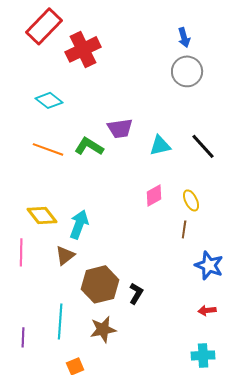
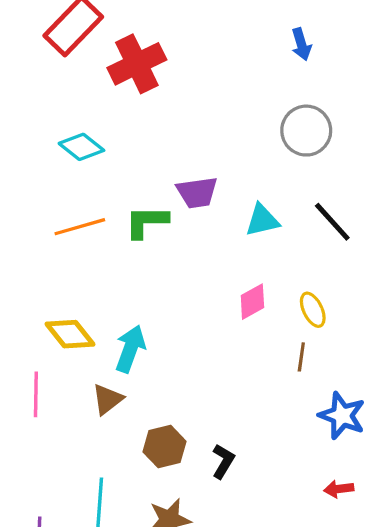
gray circle: (187, 71) -> (306, 131), moved
green L-shape: (89, 146) -> (147, 222), turned -32
orange line: (48, 149) -> (80, 227), turned -36
brown hexagon: (100, 284) -> (165, 447), size x0.7

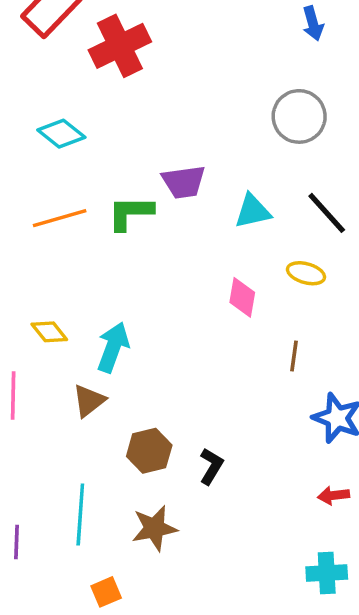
blue arrow: (301, 44) -> (313, 23), moved
pink diamond: (252, 302) -> (242, 297), turned -51
yellow ellipse: (313, 310) -> (306, 273), moved, turned -48
yellow diamond: (70, 334) -> (49, 332), size x0.7

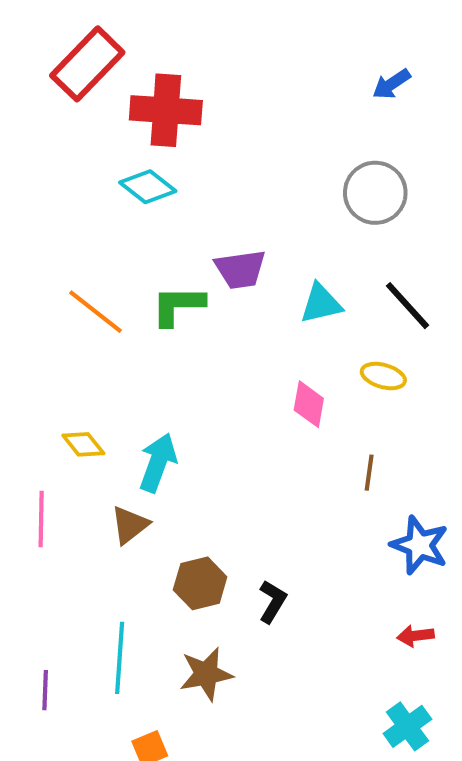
blue arrow: (313, 23) -> (391, 84), turned 72
red cross: (120, 46) -> (166, 110), turned 30
cyan diamond: (61, 134) -> (148, 187), moved
orange line: (60, 218) -> (95, 312), turned 54
cyan cross: (327, 573) -> (407, 726), turned -33

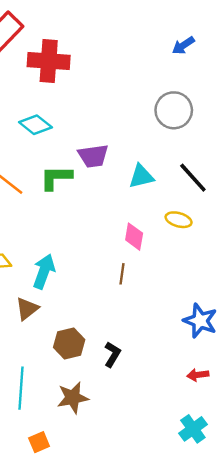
cyan diamond: (148, 187) -> (35, 125), moved
brown line: (369, 473) -> (122, 274), moved

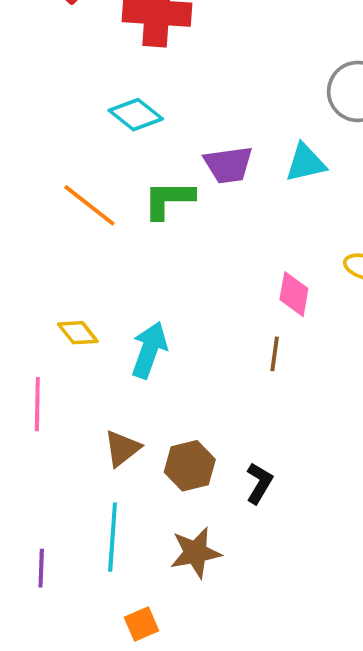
cyan triangle: (141, 176) -> (306, 163), moved
brown triangle: (27, 309) -> (122, 448), moved

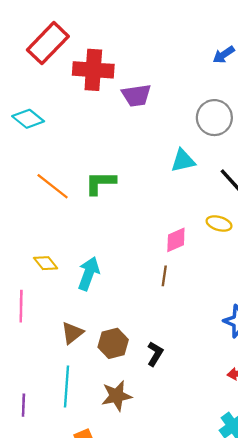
cyan diamond: (136, 115) -> (28, 119), moved
purple trapezoid: (228, 165) -> (136, 95), moved
pink diamond: (294, 294) -> (176, 240), turned 56

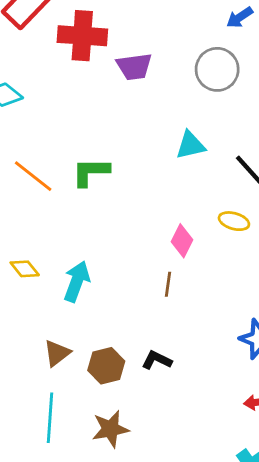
gray circle: (214, 118) -> (217, 69), moved
pink diamond: (176, 240) -> (182, 241), turned -40
black L-shape: (155, 354) -> (157, 360), moved, turned -95

